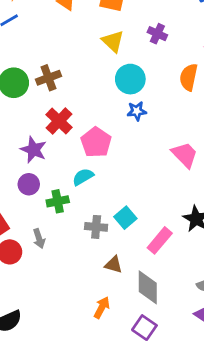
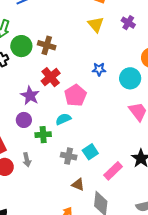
brown cross: (48, 78) -> (47, 45), turned 30
cyan circle: (130, 79) -> (130, 78), moved
blue star: (137, 111) -> (99, 69), moved

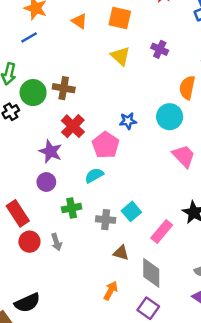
blue star: (99, 69) -> (128, 121), moved
green cross: (43, 135) -> (72, 208), moved
gray arrow: (27, 160) -> (56, 242), moved

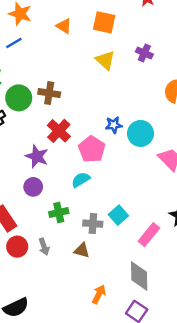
cyan circle: (170, 117) -> (141, 133), moved
brown triangle: (121, 253) -> (82, 250), moved

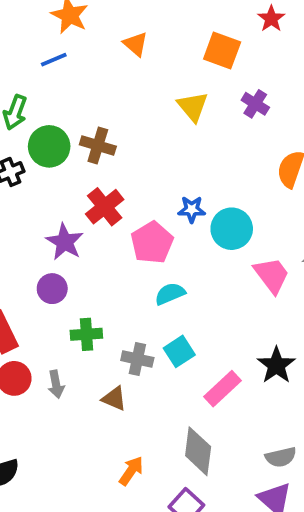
orange square: (104, 22) -> (222, 51), moved
cyan semicircle: (81, 180) -> (170, 294), moved

